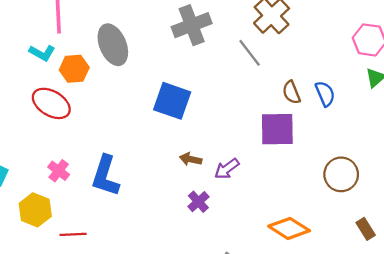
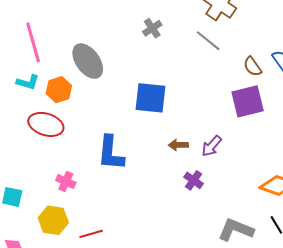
gray cross: (192, 25) -> (152, 28), size x0.6
blue L-shape: (105, 176) -> (111, 153), moved

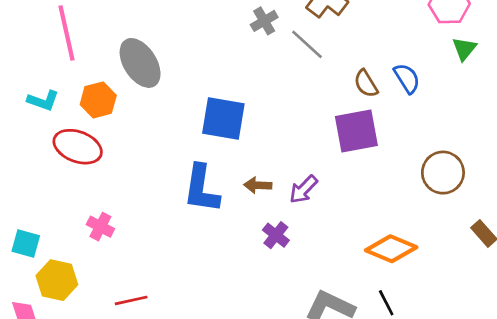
gray cross: (152, 28) -> (264, 21), moved
cyan L-shape: (28, 82) -> (43, 101), moved
blue L-shape: (111, 153) -> (201, 189), moved
yellow hexagon: (53, 220) -> (57, 280), moved

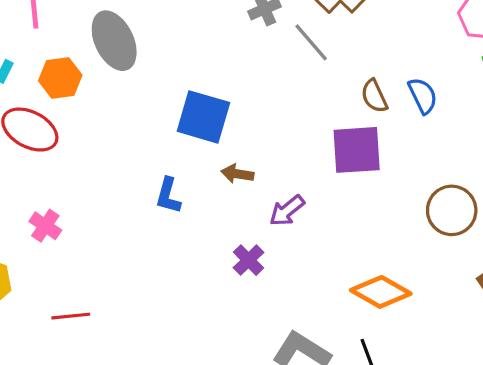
brown arrow: (258, 185) -> (237, 174), moved
blue L-shape: (201, 189) -> (168, 196), size x0.6

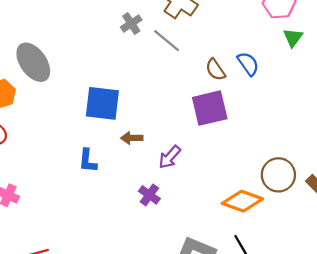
brown circle: (452, 210) -> (278, 175), moved

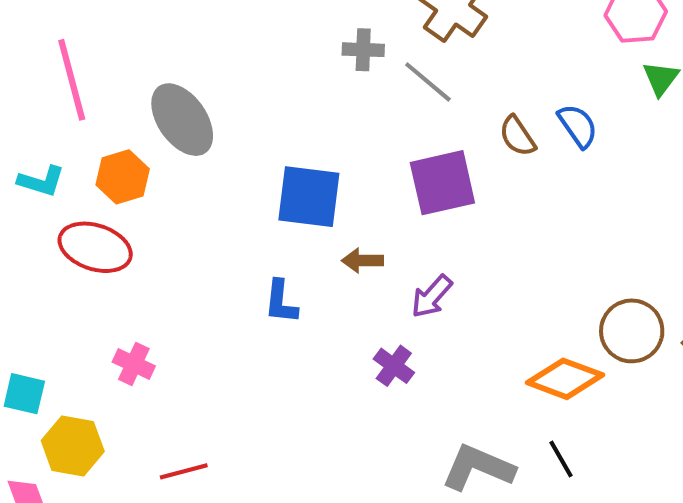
gray cross: (131, 23) -> (363, 50), turned 35
purple square: (210, 108) -> (442, 183), moved

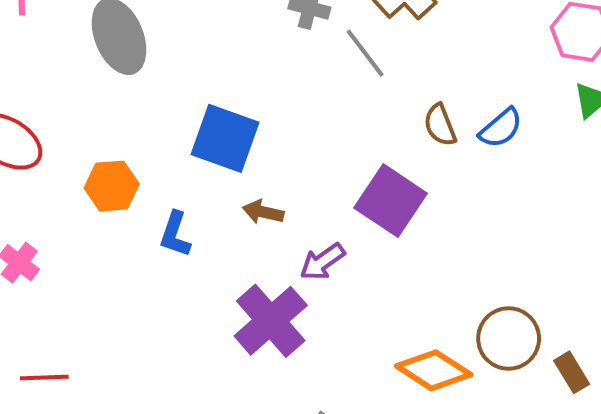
blue semicircle: (578, 126) -> (501, 128), turned 72
orange hexagon: (123, 177) -> (112, 186), moved
purple square: (442, 183) -> (391, 201), moved, turned 34
purple cross: (394, 366) -> (271, 321), size x1.8

